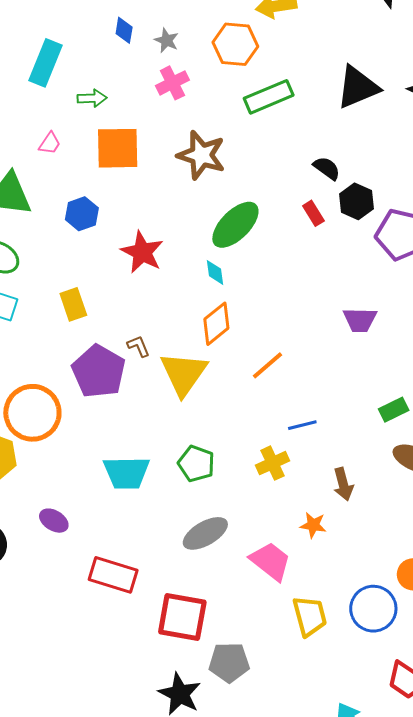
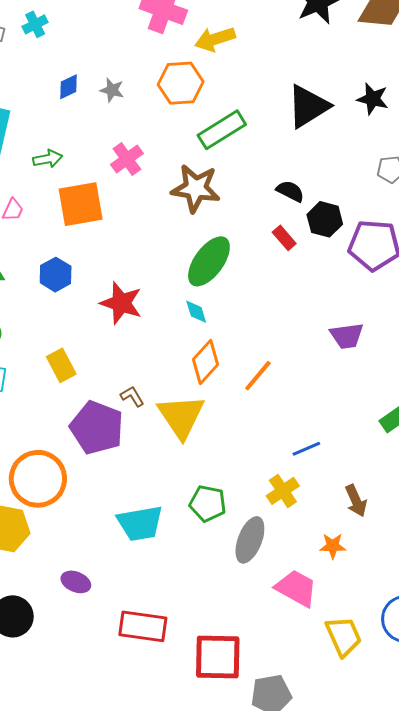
blue diamond: (124, 30) -> (69, 87), turned 64
pink cross: (172, 83) -> (127, 159), moved
brown star: (201, 155) -> (196, 188), moved
orange line: (267, 365) -> (258, 376), moved
gray ellipse: (205, 533) -> (250, 540), moved, turned -30

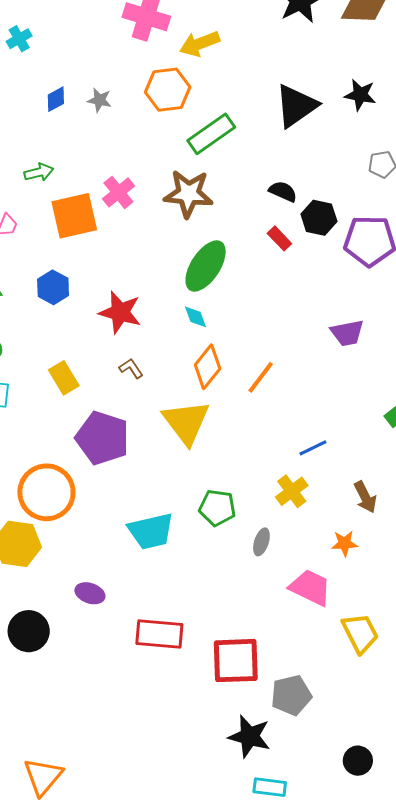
pink cross: (127, 159) -> (118, 192), moved
brown L-shape: (132, 396) -> (131, 368), moved
gray ellipse: (250, 540) -> (261, 542), size x0.6

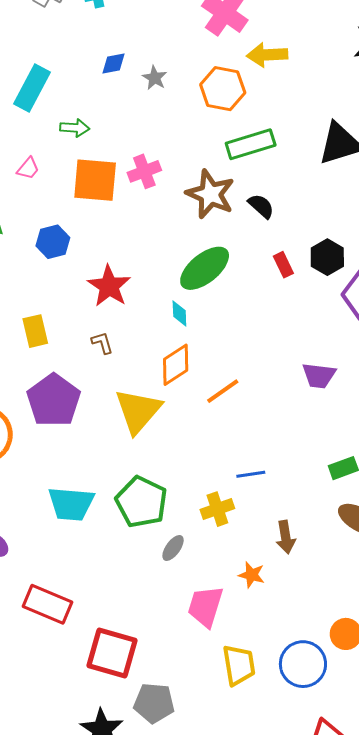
black semicircle: (283, 191) -> (261, 206), moved
green pentagon: (217, 508) -> (141, 502), size x1.4
pink trapezoid: (310, 588) -> (205, 606), turned -117

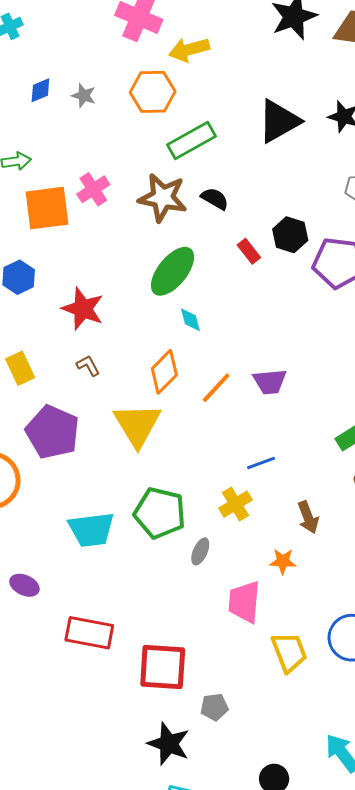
cyan diamond: (179, 314) -> (190, 320), moved
purple trapezoid: (319, 375) -> (270, 382), moved
gray pentagon: (154, 703) -> (214, 707), size x0.7

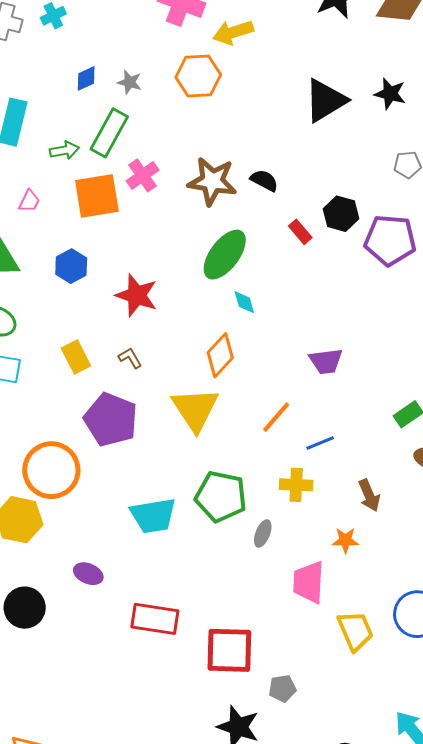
green rectangle: (192, 140) -> (109, 133), moved, turned -30
brown L-shape: (88, 366) -> (130, 358), moved
orange line: (216, 388) -> (276, 417), moved
yellow cross: (235, 504) -> (296, 485), turned 36

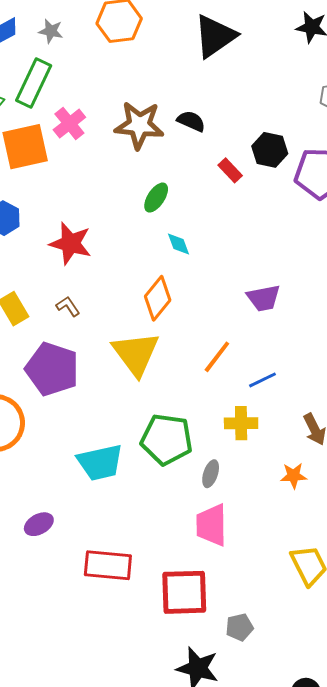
black triangle: (325, 101) -> (215, 36), moved
green ellipse: (225, 255) -> (156, 198), size x0.6
purple ellipse: (88, 574) -> (39, 524), turned -48
pink trapezoid: (309, 582) -> (211, 525), moved

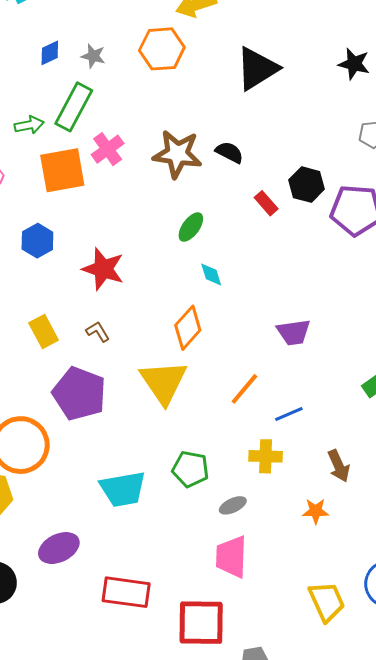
green pentagon: (167, 439) -> (190, 469), size x0.7
gray ellipse: (211, 474) -> (233, 505), turned 44
purple ellipse: (39, 524) -> (59, 548), size x1.4

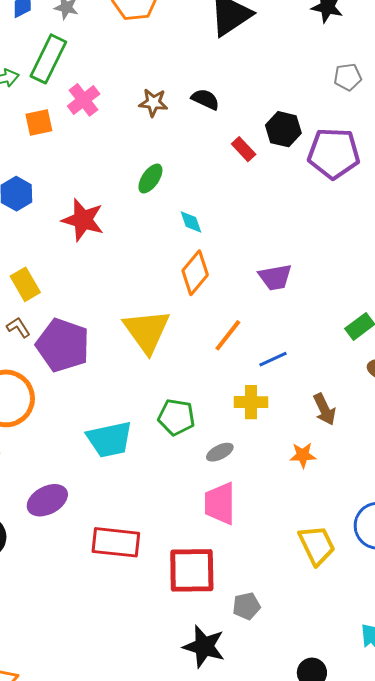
brown star: (177, 154) -> (153, 103), size x0.6
orange square: (62, 170) -> (39, 122), size x0.6
green ellipse: (191, 227) -> (150, 179), moved
orange diamond: (188, 328) -> (195, 273), moved
brown L-shape: (98, 332) -> (18, 327), moved

